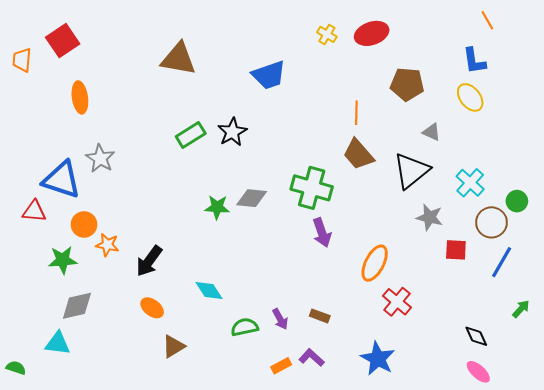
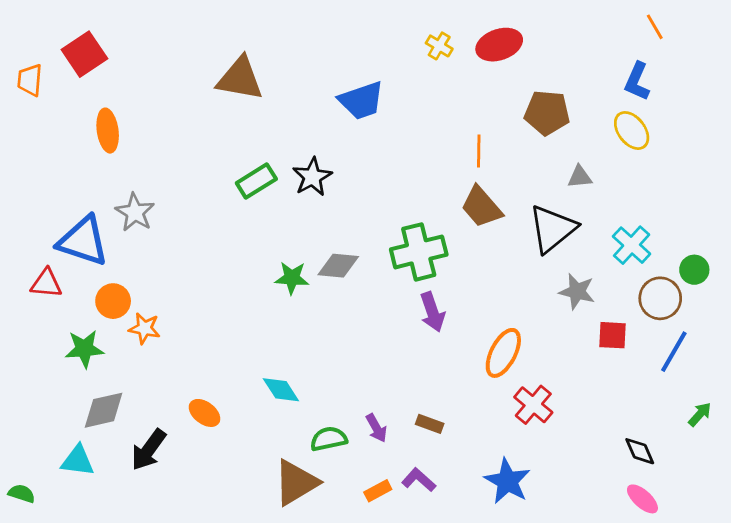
blue L-shape: (474, 61) -> (637, 81), turned 32
gray triangle: (432, 132) -> (580, 177), turned -30
green cross: (312, 188) -> (419, 252), turned -30
black arrow: (149, 261) -> (149, 450), moved
brown triangle: (173, 346) -> (296, 483), moved, size x1.5

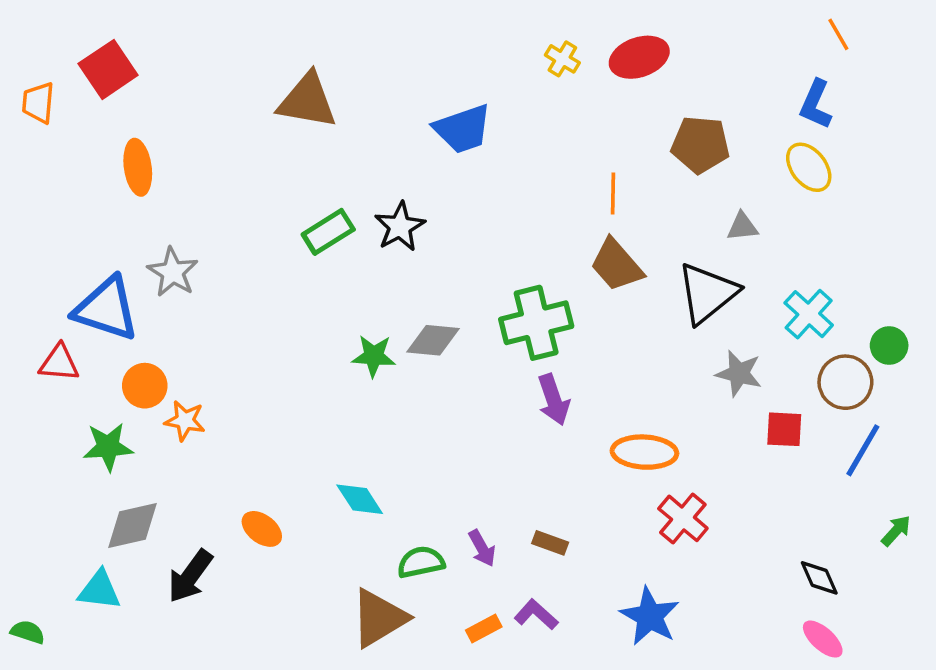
orange ellipse: (503, 353) -> (644, 452), turned 66

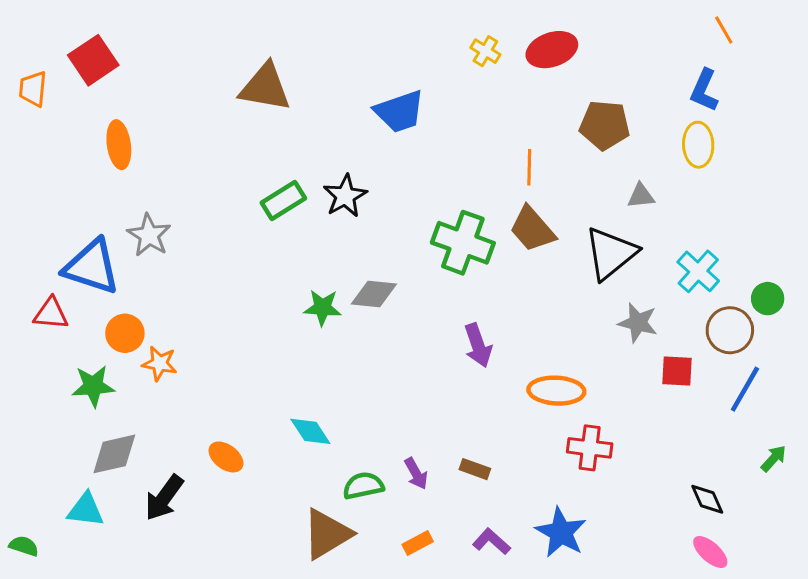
yellow ellipse: (809, 167) -> (698, 145), turned 36
green cross: (536, 323) -> (463, 243), moved, turned 34
red cross: (683, 518) -> (590, 448), turned -33
purple L-shape: (536, 615) -> (492, 541), moved

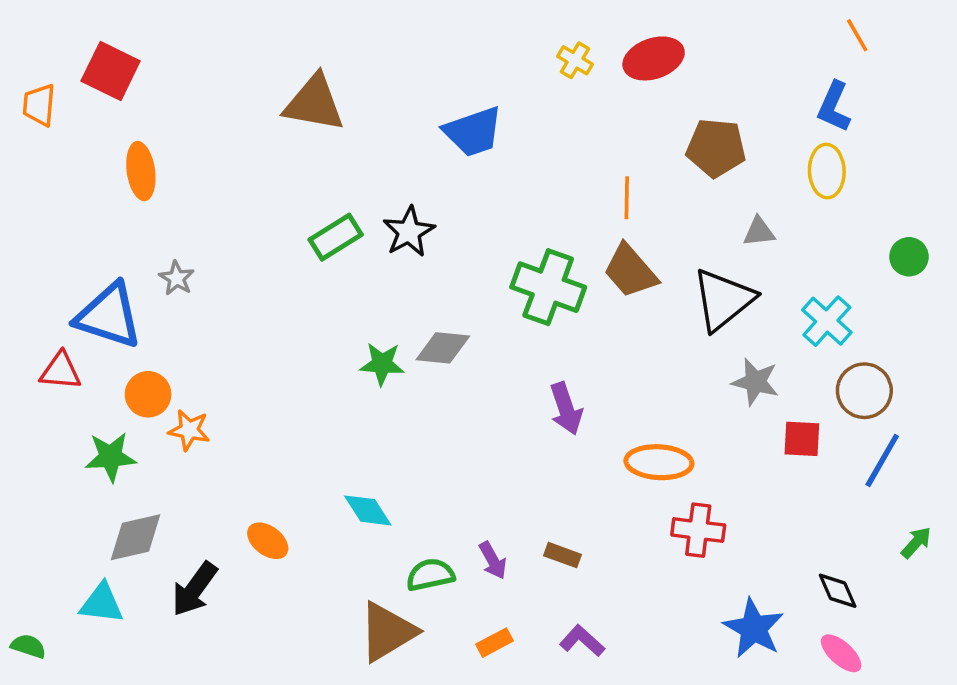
red square: (93, 60) -> (111, 71), turned -30
gray star: (149, 235) -> (177, 278), size x0.7
green circle: (768, 299) -> (909, 257), moved
blue star: (561, 532) -> (754, 628), moved

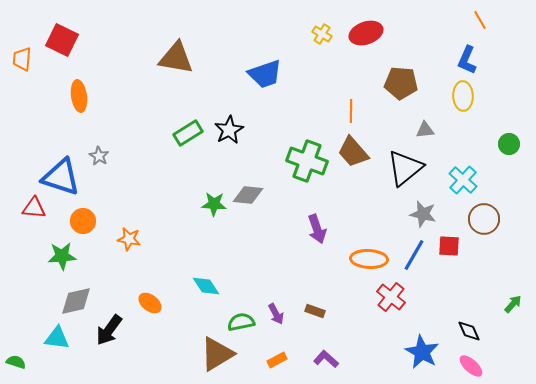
orange star: (189, 430) -> (129, 239), moved
blue line: (882, 460) -> (414, 255), moved
red cross: (698, 530) -> (391, 297), turned 32

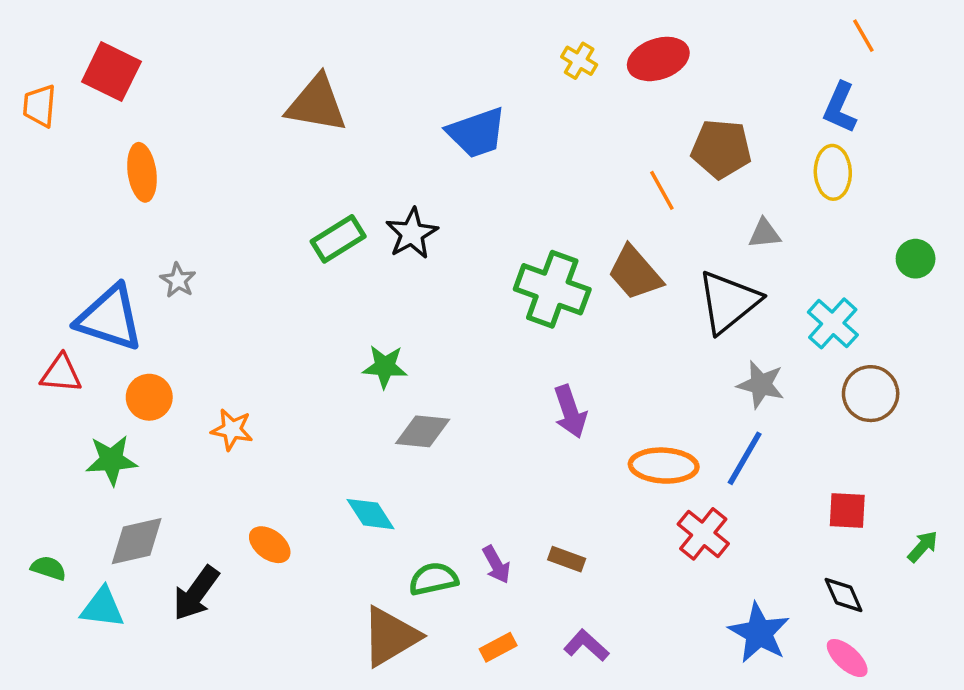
orange line: (351, 111) -> (662, 190), moved, turned -30
gray diamond: (248, 195) -> (423, 431), moved
red square: (449, 246) -> (847, 510), moved
green semicircle: (16, 362) -> (48, 568), moved

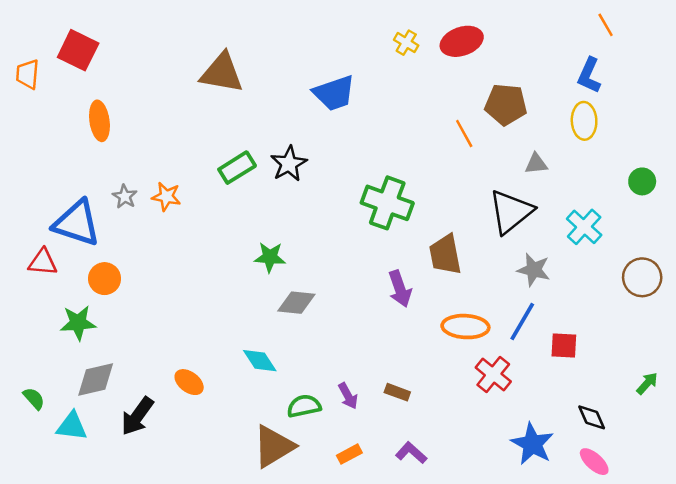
brown trapezoid: (635, 273) -> (445, 255), moved, turned 30
brown circle: (871, 394) -> (642, 277), moved
orange star: (232, 430) -> (166, 197), moved
red square: (847, 510) -> (564, 345), moved
green semicircle: (48, 568) -> (34, 398), turned 30

